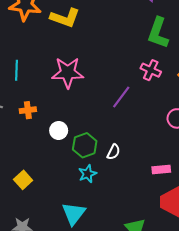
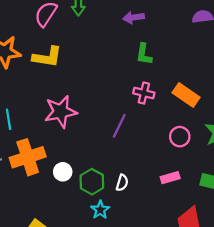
green L-shape: (158, 33) -> (144, 54), size x0.7
orange cross: (28, 110) -> (28, 157), size x2.0
pink rectangle: (161, 170) -> (170, 178), moved

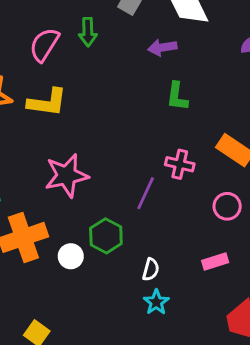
pink cross: (144, 93) -> (180, 164), moved
green hexagon: (92, 182) -> (106, 236), moved
cyan star: (100, 210) -> (156, 302), moved

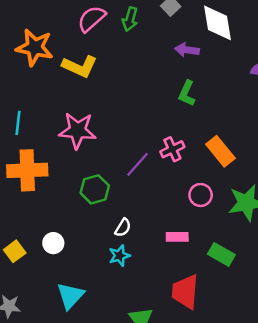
pink cross: (180, 164) -> (172, 149), turned 35
white circle: (71, 256) -> (53, 243), moved

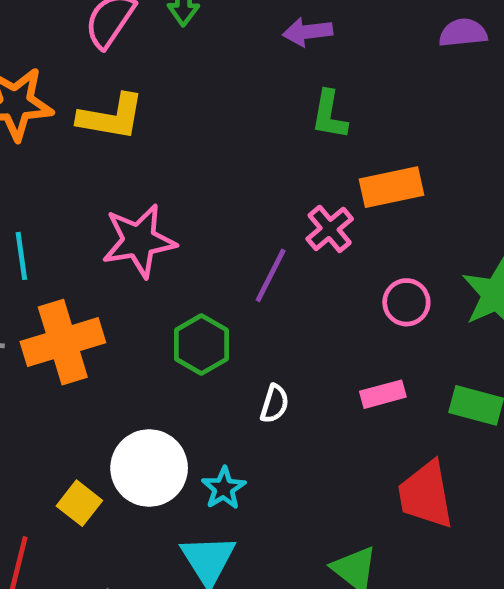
orange rectangle: (220, 151) -> (392, 187), moved, turned -48
white circle: (53, 243) -> (149, 468), size x1.8
cyan star: (119, 256) -> (224, 488), moved

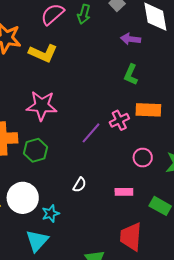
green hexagon: (201, 345) -> (35, 150), moved

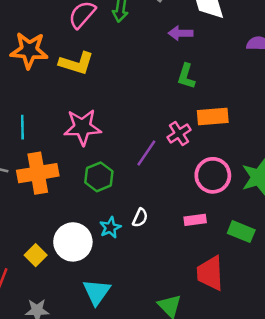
green hexagon: (35, 150) -> (99, 177), moved
pink circle: (143, 158) -> (213, 175), size x1.5
cyan star: (51, 213) -> (110, 228), moved

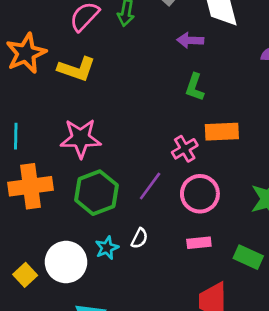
orange star: (29, 50) -> (26, 53), turned -30
purple line: (146, 153) -> (150, 186), moved
pink circle: (213, 175) -> (200, 194), moved
green hexagon: (99, 177) -> (96, 193), size x1.4

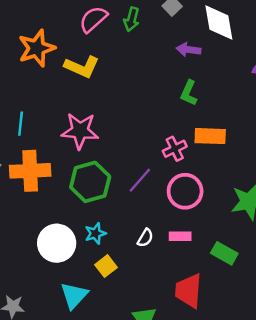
white semicircle: (139, 238) -> (145, 238), moved
yellow square: (25, 275) -> (106, 266), moved

